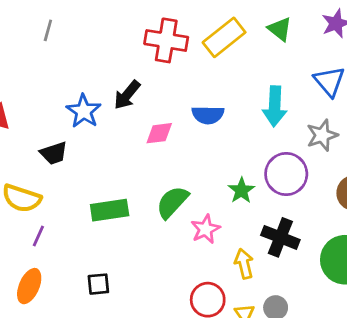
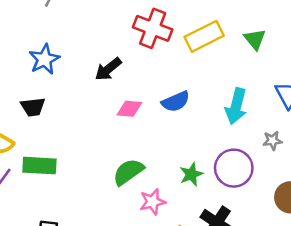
blue star: (84, 111) -> (44, 59), moved
blue semicircle: (208, 115) -> (176, 102), turned -36
gray star: (322, 135) -> (272, 141), size x0.7
green rectangle: (110, 210) -> (39, 166), moved

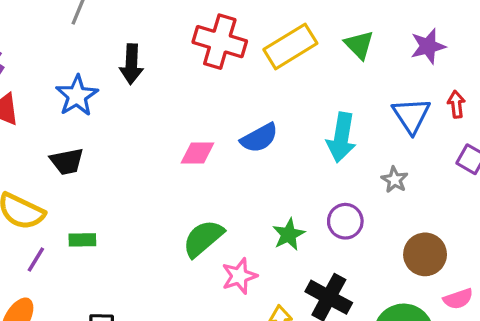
black arrow: (108, 69) -> (131, 64), moved, turned -44
gray star: (272, 141) -> (395, 180), turned -30
green rectangle: (39, 166) -> (82, 240), size x0.6
purple circle: (234, 168) -> (345, 221), size x0.7

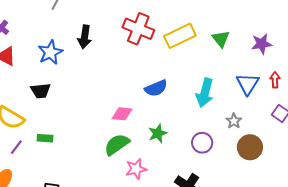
pink diamond: (198, 153) -> (122, 114), moved
green star: (289, 234) -> (158, 133), moved
brown circle: (425, 254) -> (250, 147), moved

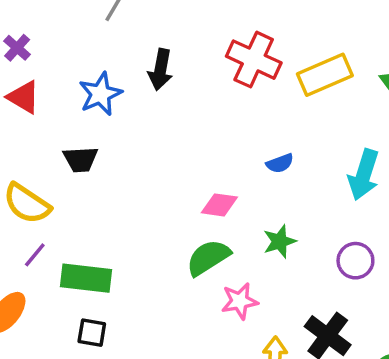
blue semicircle: (156, 88) -> (280, 163), size x0.7
green rectangle: (45, 138) -> (86, 278), moved, size x1.8

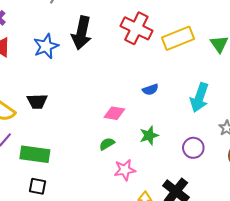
black arrow: (160, 70) -> (82, 33), size x1.4
black trapezoid: (81, 159) -> (37, 101), moved
green semicircle: (208, 258) -> (107, 144), size x0.6

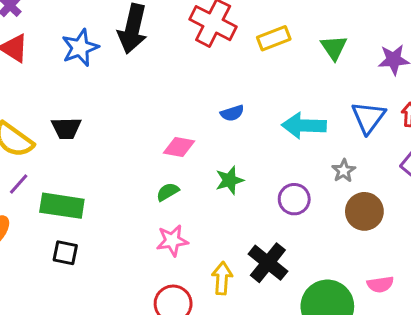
yellow rectangle: (178, 38) -> (274, 38), size x0.7
cyan arrow: (199, 98) -> (304, 126), turned 72
pink star: (125, 170) -> (172, 241), moved

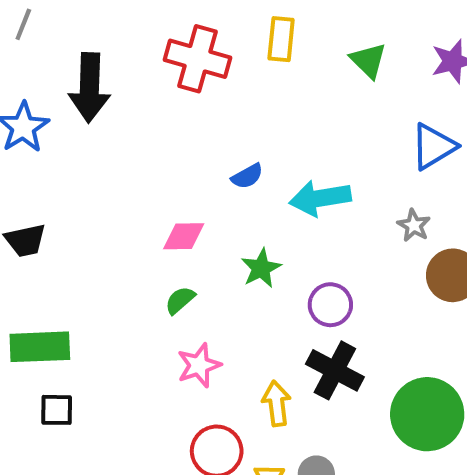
yellow rectangle: (274, 38) -> (281, 39), moved, turned -52
blue triangle: (368, 117) -> (433, 146), turned 33
cyan arrow: (304, 126) -> (320, 198), moved
purple circle: (294, 199) -> (330, 305), moved

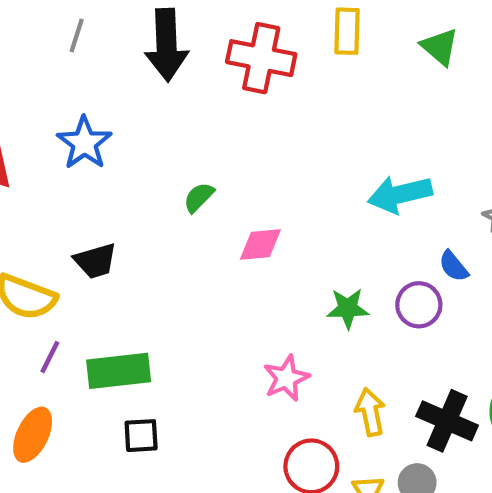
black arrow: (90, 88) -> (167, 45), moved
blue semicircle: (247, 176) -> (454, 266), moved, turned 84
green star: (261, 268) -> (348, 308), moved, turned 30
green semicircle: (180, 300) -> (199, 197), moved
black cross: (335, 370) -> (447, 421), moved

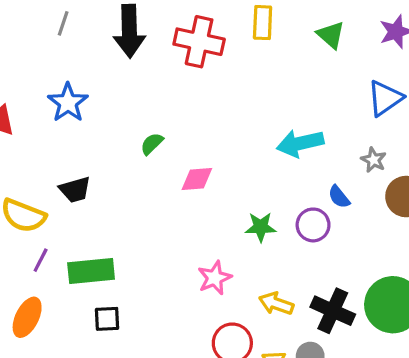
yellow arrow: (370, 412) -> (276, 304), turned -60

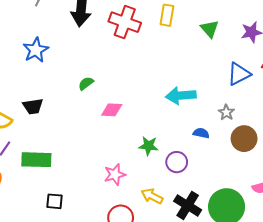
blue semicircle: (339, 197) -> (201, 133), turned 133
purple circle: (313, 225) -> (177, 162), moved
black square: (107, 319) -> (55, 201), moved

